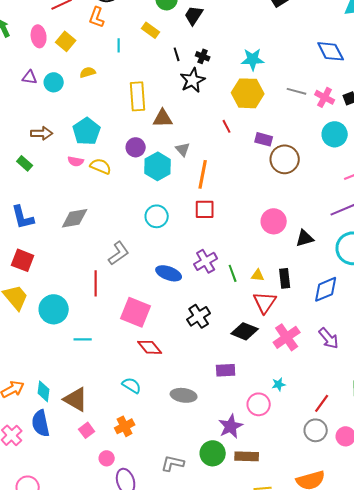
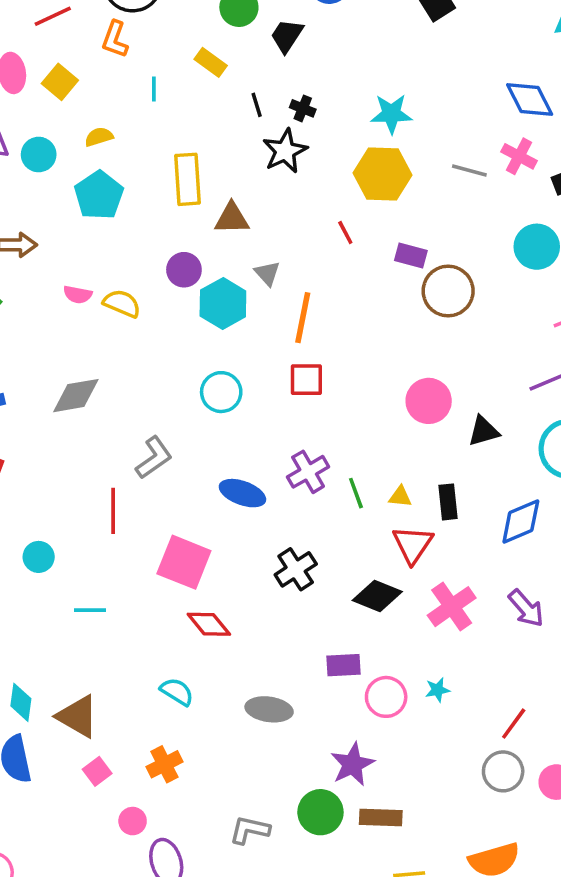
pink cross: (325, 97) -> (519, 156), moved
cyan pentagon: (87, 131) -> (99, 195), moved
cyan circle: (54, 309) -> (39, 557), size x0.6
pink circle: (259, 404) -> (386, 697), moved

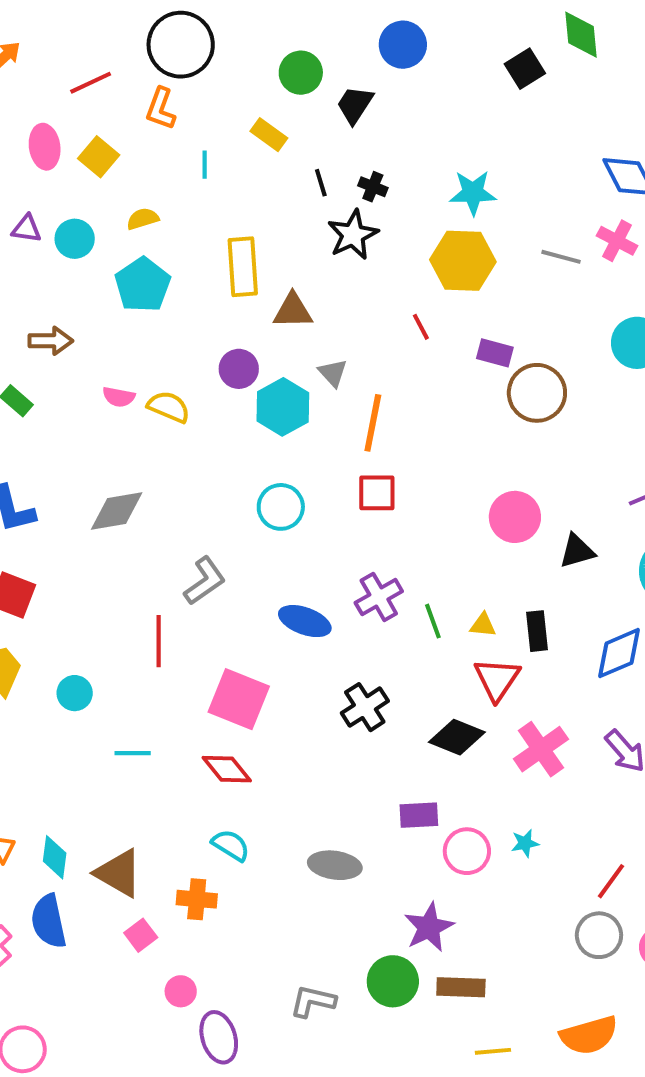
red diamond: (209, 624) -> (227, 769), moved
orange cross: (164, 764) -> (197, 899), moved, turned 32

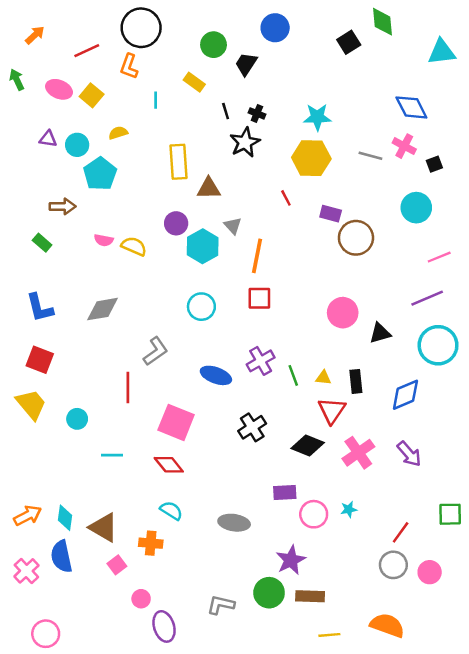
pink ellipse: (45, 147) -> (59, 89), turned -60
cyan pentagon: (143, 285) -> (100, 174), moved
orange semicircle: (589, 1035) -> (387, 625), turned -144

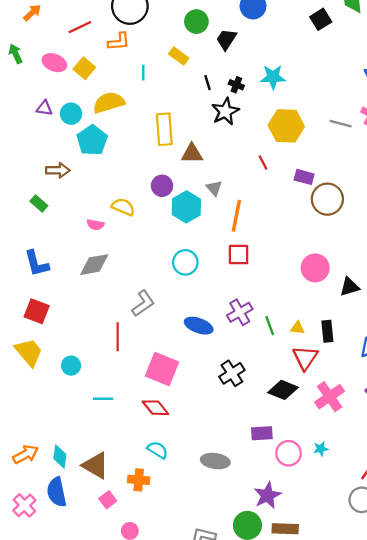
orange L-shape: (129, 66) -> (119, 42), turned -115
cyan star: (317, 117) -> (273, 77), moved
yellow semicircle: (118, 133) -> (109, 103), size x1.8
pink semicircle: (104, 240) -> (95, 225), moved

